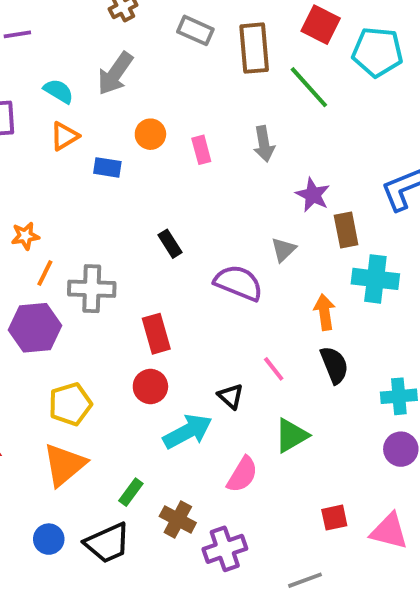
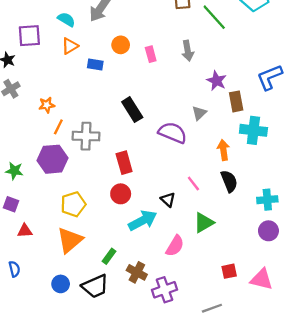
black rectangle: (170, 244) -> (132, 110), size x1.5

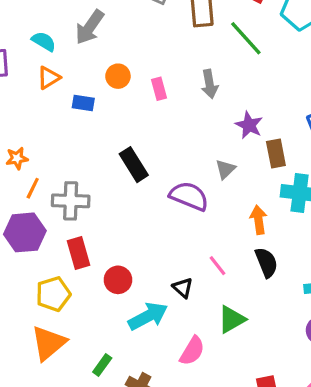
red rectangle: (124, 163) -> (79, 253), moved

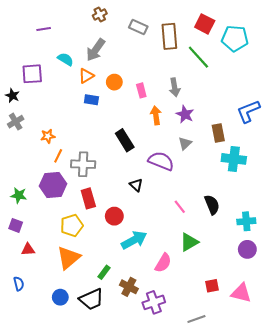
orange triangle: (49, 78) -> (86, 76), moved
purple star: (249, 125) -> (185, 114), moved
orange arrow: (259, 220) -> (156, 115), moved
black triangle: (183, 288) -> (136, 185), moved

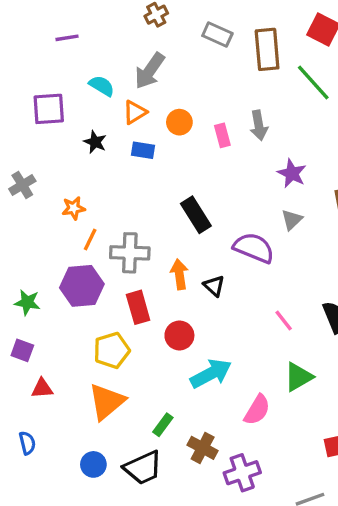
gray arrow: (175, 87) -> (259, 125), moved
black star: (12, 96) -> (95, 142), moved
orange arrow: (156, 115) -> (179, 274), moved

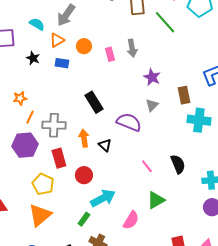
yellow pentagon: (112, 350) -> (43, 184), turned -30
green rectangle: (163, 425) -> (84, 219), moved

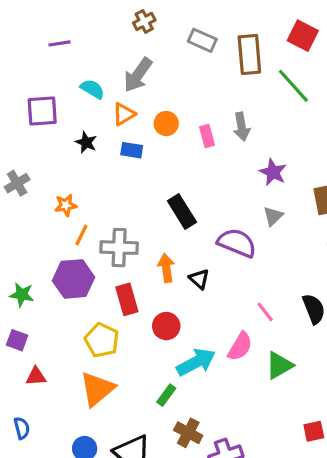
pink semicircle: (131, 220) -> (240, 346), moved

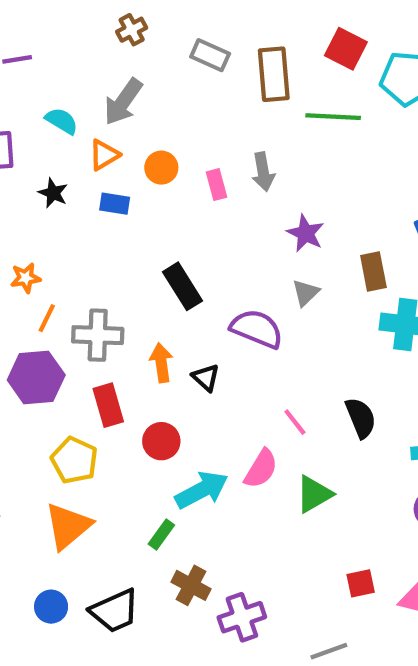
green line: (293, 86) -> (333, 117), turned -45

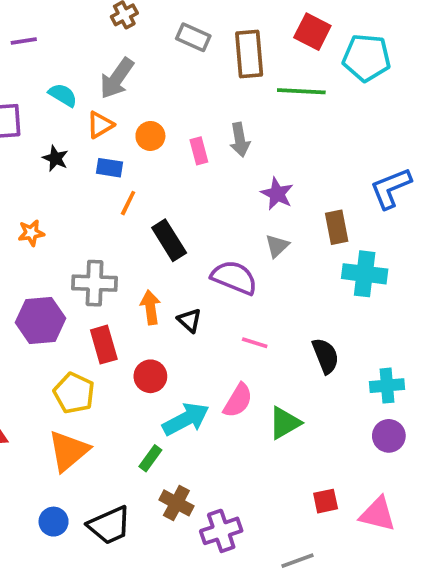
orange line: (47, 318) -> (128, 203), moved
pink line: (295, 422) -> (255, 343), moved, turned -35

